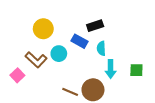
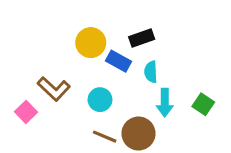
yellow circle: (43, 29) -> (91, 43), moved
cyan circle: (59, 54) -> (100, 100), moved
green square: (136, 70) -> (203, 104), turned 32

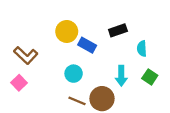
black rectangle: (142, 38) -> (118, 30), moved
cyan semicircle: (151, 72) -> (142, 49), moved
brown L-shape: (54, 89) -> (26, 55), moved

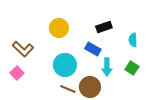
blue rectangle: (87, 45) -> (93, 49), moved
cyan semicircle: (142, 49) -> (133, 40), moved
cyan circle: (74, 74) -> (65, 65), size x1.5

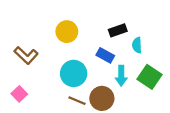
cyan semicircle: (133, 40) -> (137, 45), moved
green square: (132, 68) -> (149, 77), size x1.5
pink square: (17, 73) -> (19, 94), moved

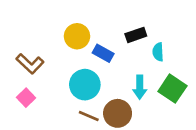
blue rectangle: (105, 55) -> (103, 53), moved
pink square: (19, 94) -> (26, 98), moved

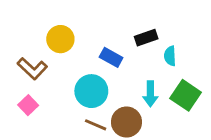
yellow circle: (77, 36) -> (60, 39), moved

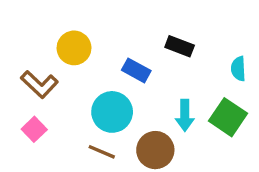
black rectangle: (146, 38) -> (180, 46), turned 40
cyan semicircle: (170, 56) -> (238, 69), moved
brown line: (96, 125) -> (102, 152), moved

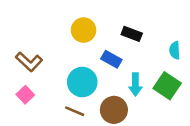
yellow circle: (74, 48) -> (84, 30), moved
blue rectangle: (136, 70) -> (111, 59), moved

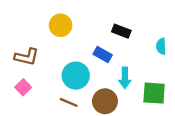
yellow circle: (84, 30) -> (61, 25), moved
brown L-shape: (29, 62) -> (27, 57), turned -30
green square: (167, 86) -> (154, 93), moved, turned -30

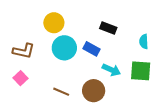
cyan circle: (76, 76) -> (64, 48), moved
cyan arrow: (125, 78) -> (111, 70), turned -66
green square: (154, 93) -> (141, 71), moved

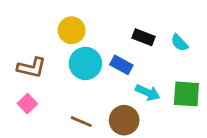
cyan semicircle: (144, 42) -> (179, 43), moved, turned -40

